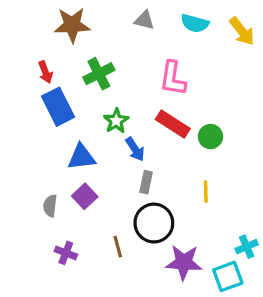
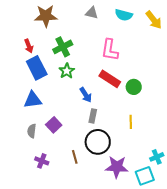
green star: (116, 121) -> (67, 71), moved
blue triangle: (82, 157) -> (33, 100), moved

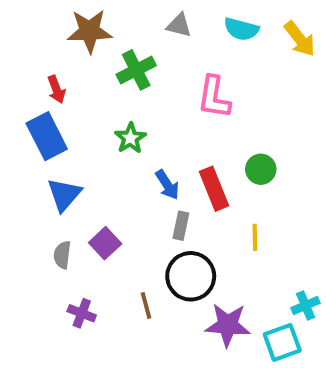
green cross: (63, 47) -> (136, 70), moved
blue rectangle: (37, 68) -> (47, 136), moved
red rectangle: (110, 79) -> (214, 189), moved, turned 35
blue triangle: (33, 100) -> (64, 195), turned -42

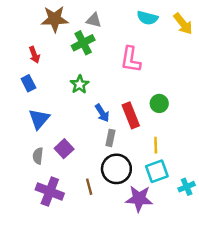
gray triangle: (179, 25) -> (94, 20), moved
blue rectangle: (47, 136) -> (28, 83), size x0.6
purple cross: (82, 313) -> (50, 191), size x1.6
cyan square: (282, 342) -> (157, 171), moved

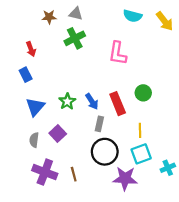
brown star: (55, 19) -> (49, 17), size x0.6
gray triangle: (94, 20) -> (76, 14), moved
green star: (80, 84) -> (67, 101), moved
brown line: (89, 187) -> (74, 174), moved

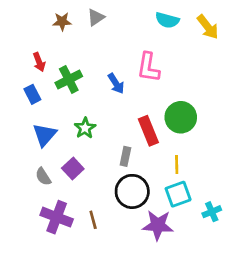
gray triangle: (76, 14) -> (96, 17), turned -48
green cross: (75, 38) -> (69, 79), moved
green circle: (143, 93) -> (181, 117), size x1.5
blue arrow: (92, 101) -> (116, 84), moved
gray semicircle: (34, 140) -> (43, 177), turned -40

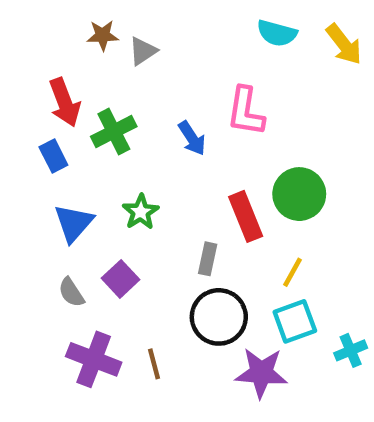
gray triangle: (96, 17) -> (143, 51), moved
red arrow: (39, 62) -> (65, 102), size x1.5
yellow line: (177, 164) -> (293, 272), turned 30

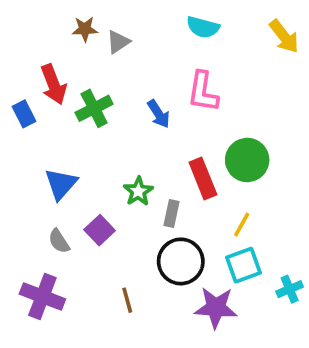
cyan semicircle: (277, 33) -> (203, 27), moved
blue rectangle: (53, 156) -> (24, 114), moved
green star: (141, 212) -> (138, 191), moved
purple cross: (94, 359) -> (42, 297), moved

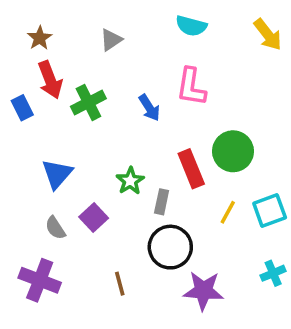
brown star: (85, 29) -> (40, 38), moved, turned -30
cyan square: (243, 265) -> (270, 211), moved

